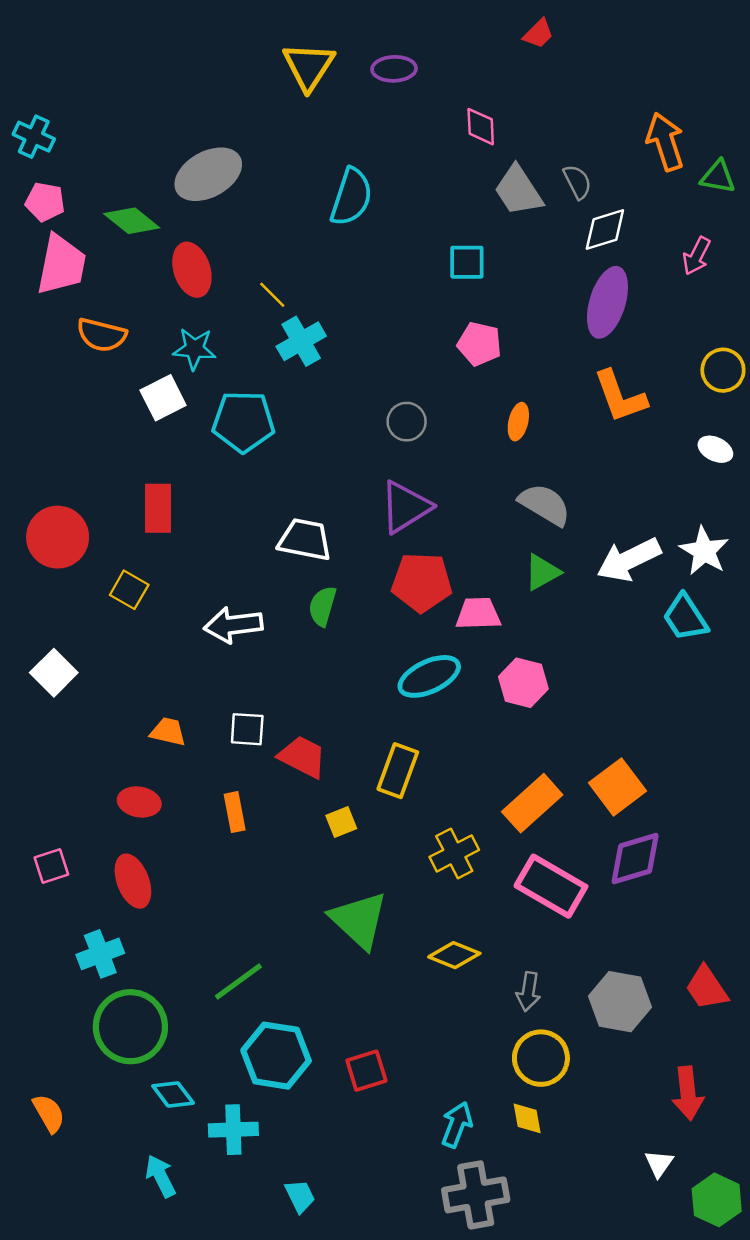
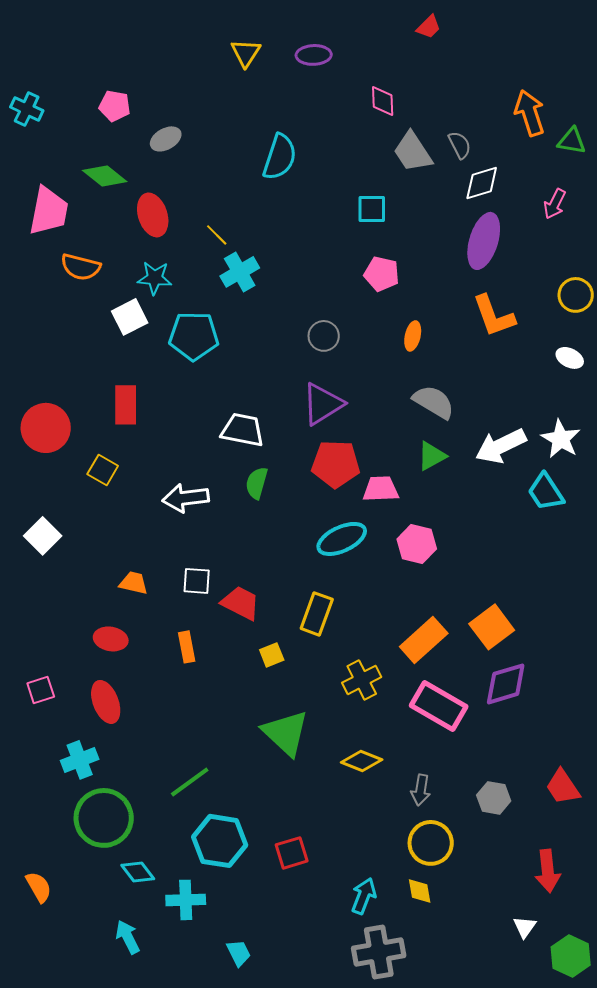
yellow triangle: (309, 66) -> (246, 53), size x0.7
gray ellipse: (208, 174) -> (166, 139), size x0.6
pink pentagon: (45, 202) -> (115, 106), moved
gray hexagon: (620, 1002) -> (494, 798), size x0.7

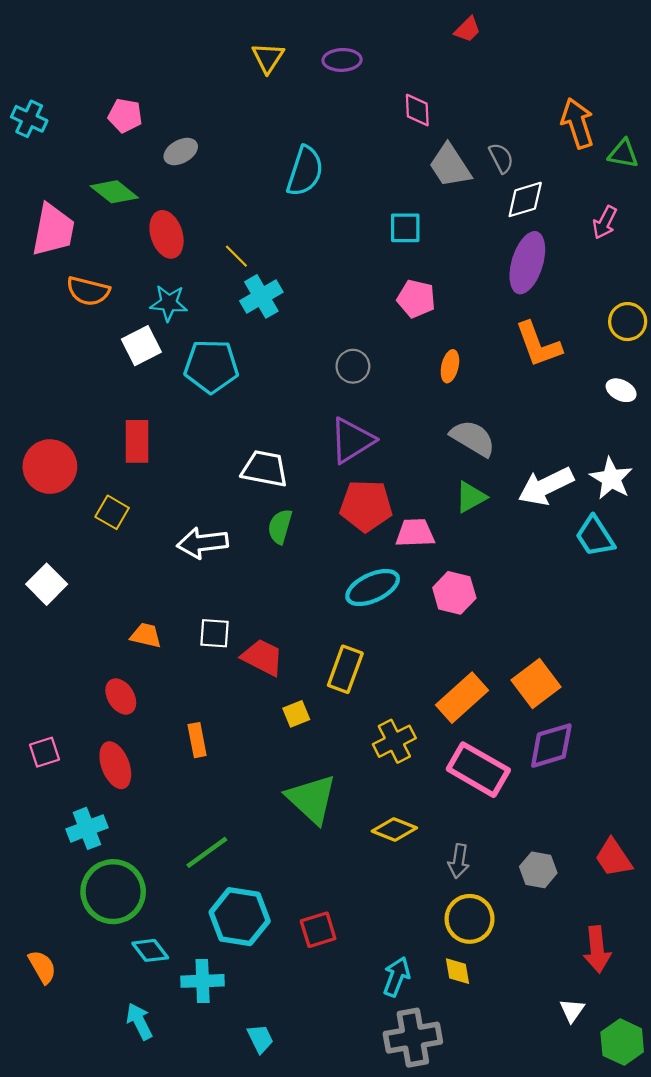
red ellipse: (111, 639) -> (121, 697), turned 48
orange rectangle: (187, 647) -> (197, 740), moved

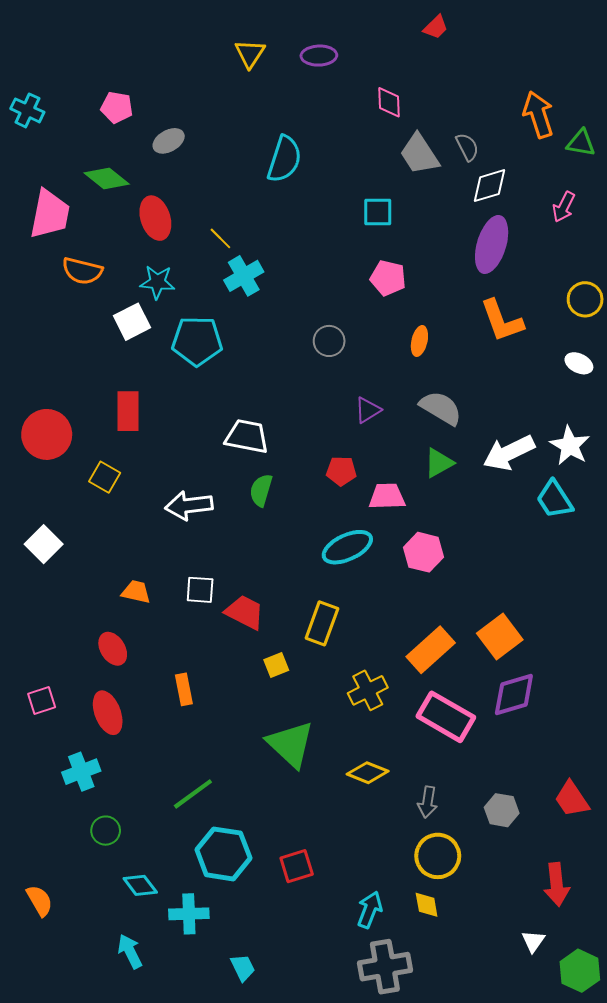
purple triangle: (352, 440) -> (368, 410), moved, size x0.6
red pentagon: (366, 506) -> (341, 471), size x0.6
green circle: (113, 892) -> (106, 831), size x0.5

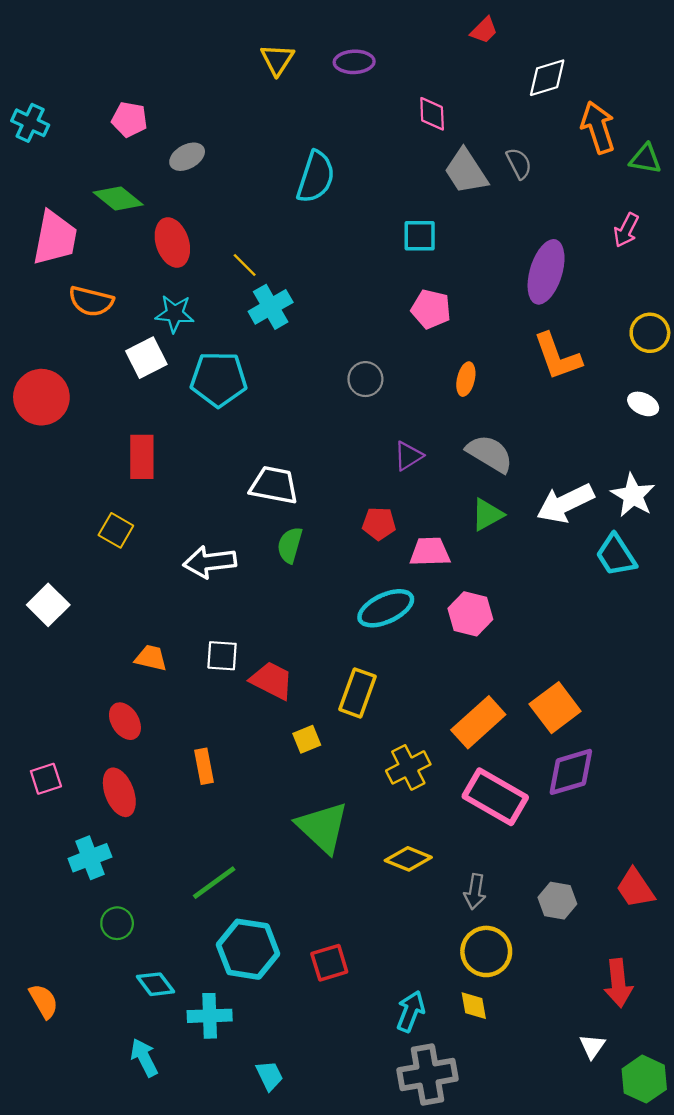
white diamond: (490, 186) -> (547, 78), moved
red circle: (47, 434) -> (41, 397), moved

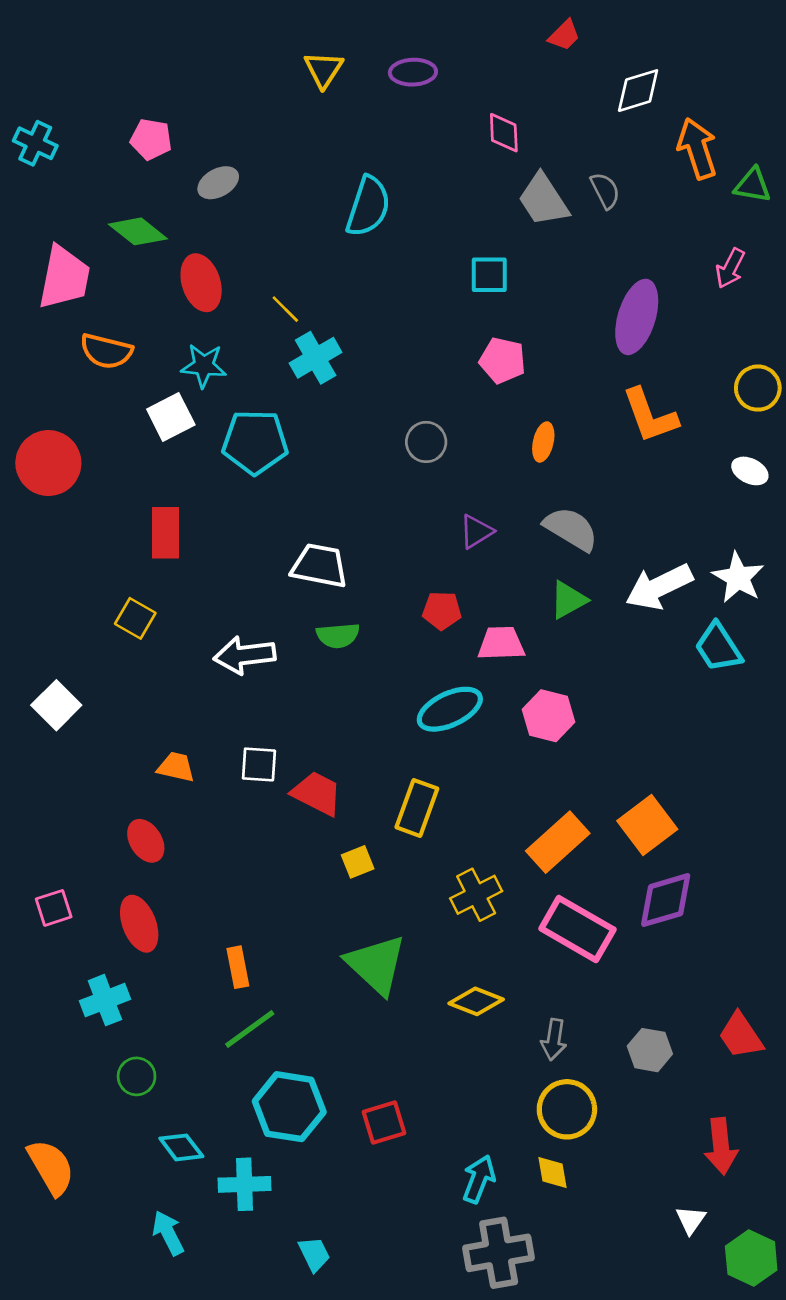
green semicircle: (290, 545) -> (338, 635), turned -111
orange rectangle: (204, 766) -> (238, 967), moved
orange semicircle: (44, 1001) -> (51, 1167), size x1.4

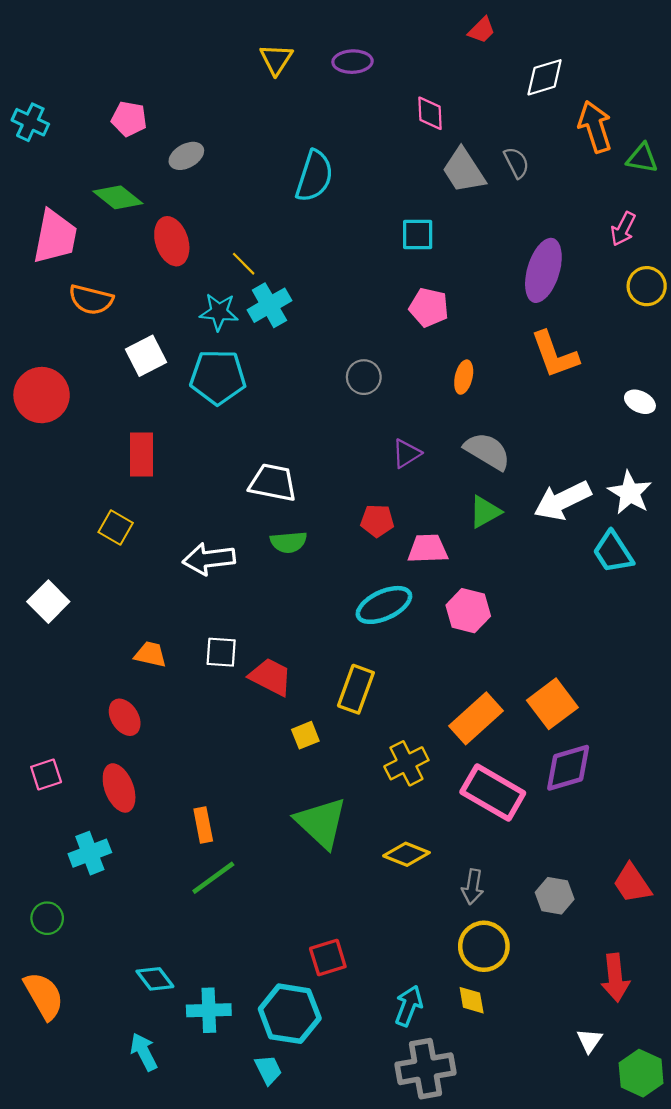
cyan star: (204, 366) -> (219, 312), moved
yellow circle: (758, 388) -> (647, 286), moved
green circle: (137, 1076) -> (47, 918), moved
cyan hexagon: (289, 1107) -> (290, 1014), moved

